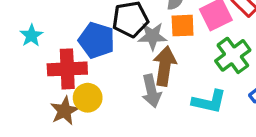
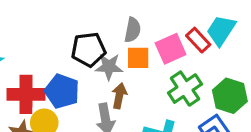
blue pentagon: (97, 40) -> (62, 91), moved
brown arrow: (165, 66) -> (119, 96), size x0.7

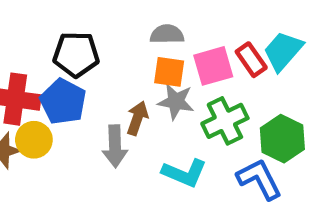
gray semicircle: (133, 30) -> (167, 34), turned -110
black pentagon: (88, 49) -> (76, 54), moved
gray star: (109, 67) -> (176, 102), moved

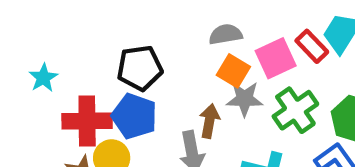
orange square: (169, 72) -> (233, 71), turned 32

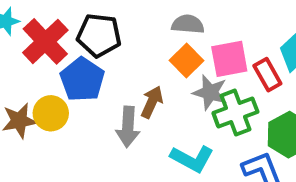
red rectangle: (312, 46) -> (267, 75), moved
gray star: (245, 99) -> (210, 92), moved
red cross: (87, 121) -> (45, 41), moved, turned 33

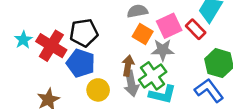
green cross: (235, 112) -> (153, 76), moved
yellow circle: (51, 113) -> (98, 90), moved
gray arrow: (128, 127) -> (131, 84), moved

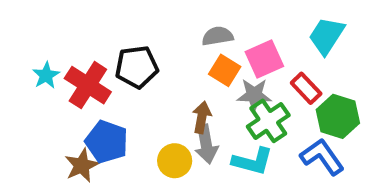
red rectangle: (196, 29) -> (306, 88), moved
blue pentagon: (81, 63) -> (107, 142), moved
green cross: (153, 76) -> (268, 121), moved
yellow circle: (98, 90) -> (175, 161), moved

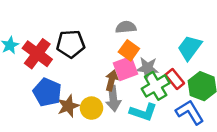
cyan trapezoid: (326, 36) -> (190, 48), moved
pink square: (264, 59) -> (125, 69), moved
red rectangle: (306, 88) -> (175, 79), moved
brown star: (82, 165) -> (68, 106), moved

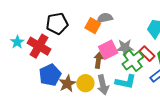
black pentagon: (71, 44) -> (57, 23), moved
orange square: (129, 50) -> (93, 26), moved
blue pentagon: (47, 92) -> (50, 75), turned 30
gray arrow: (113, 99) -> (103, 85), moved

